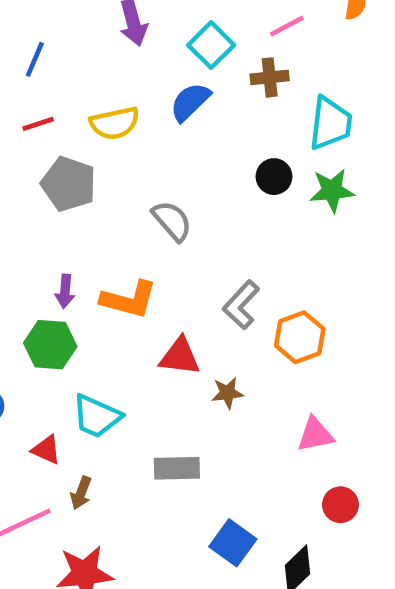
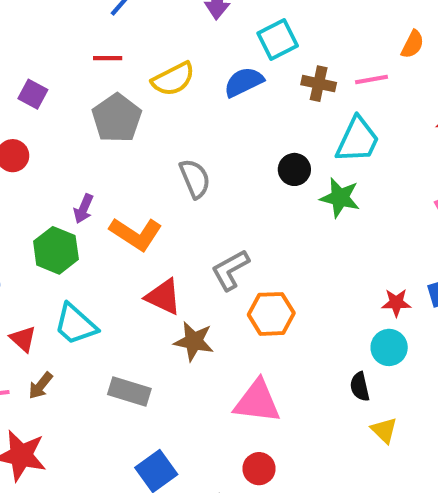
pink line: (287, 26) -> (371, 80), moved
yellow semicircle: (115, 123) -> (173, 79), turned -33
brown star: (227, 393) -> (194, 341), size x1.4
pink triangle: (315, 434) -> (257, 402), size x1.4

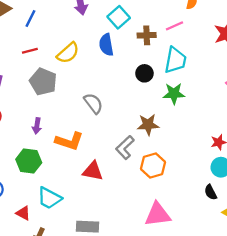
blue semicircle: (244, 82) -> (106, 45), turned -60
black circle: (294, 169) -> (144, 73), moved
purple arrow: (83, 209) -> (37, 126), moved
brown star: (194, 341) -> (148, 125), moved

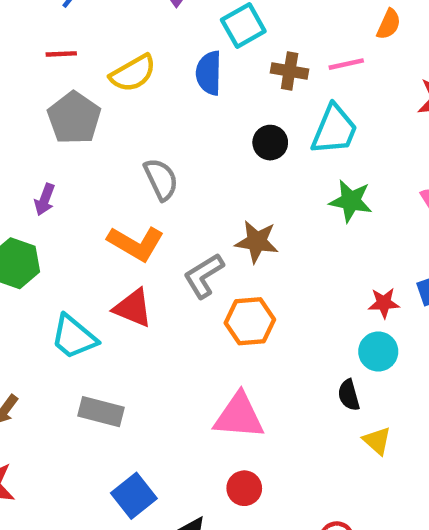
green star: (174, 94) -> (351, 201), moved
orange L-shape: (69, 141) -> (136, 243), moved
cyan trapezoid: (49, 198) -> (74, 337), moved

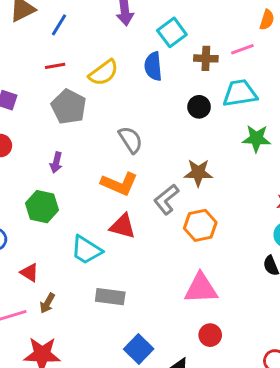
cyan trapezoid: (334, 130) -> (240, 93), turned -114

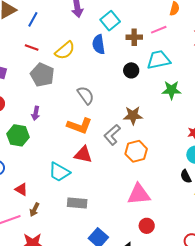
red line: (55, 66) -> (32, 47), turned 32
green hexagon: (42, 207) -> (18, 135), moved

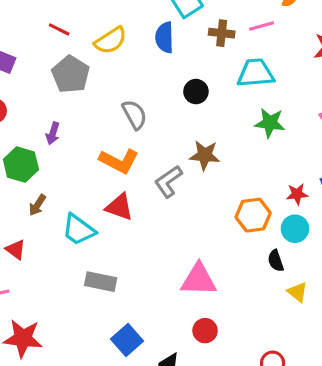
black circle: (131, 70) -> (196, 92), moved
orange hexagon: (136, 151) -> (253, 215), moved
brown arrow: (35, 210) -> (37, 205), moved

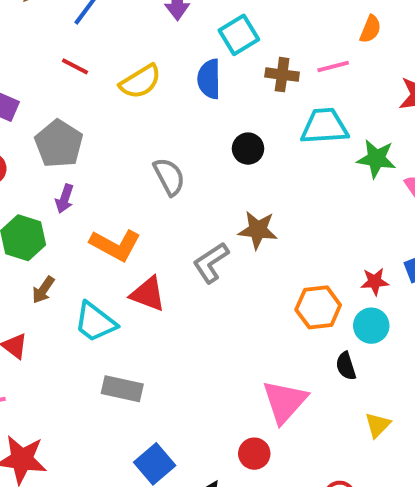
gray pentagon: (71, 74) -> (59, 144), moved
green star: (270, 123) -> (376, 159), moved
orange L-shape: (119, 161) -> (115, 245), moved
pink triangle: (199, 280) -> (285, 402), moved, turned -51
yellow triangle: (297, 292) -> (378, 425), moved, turned 35

